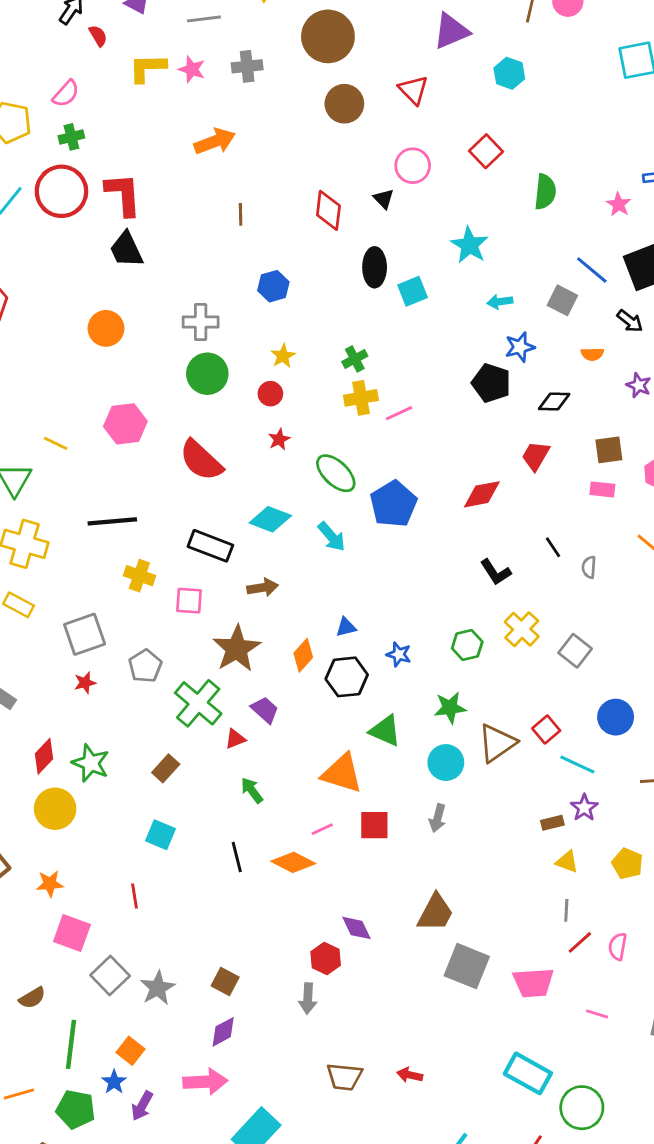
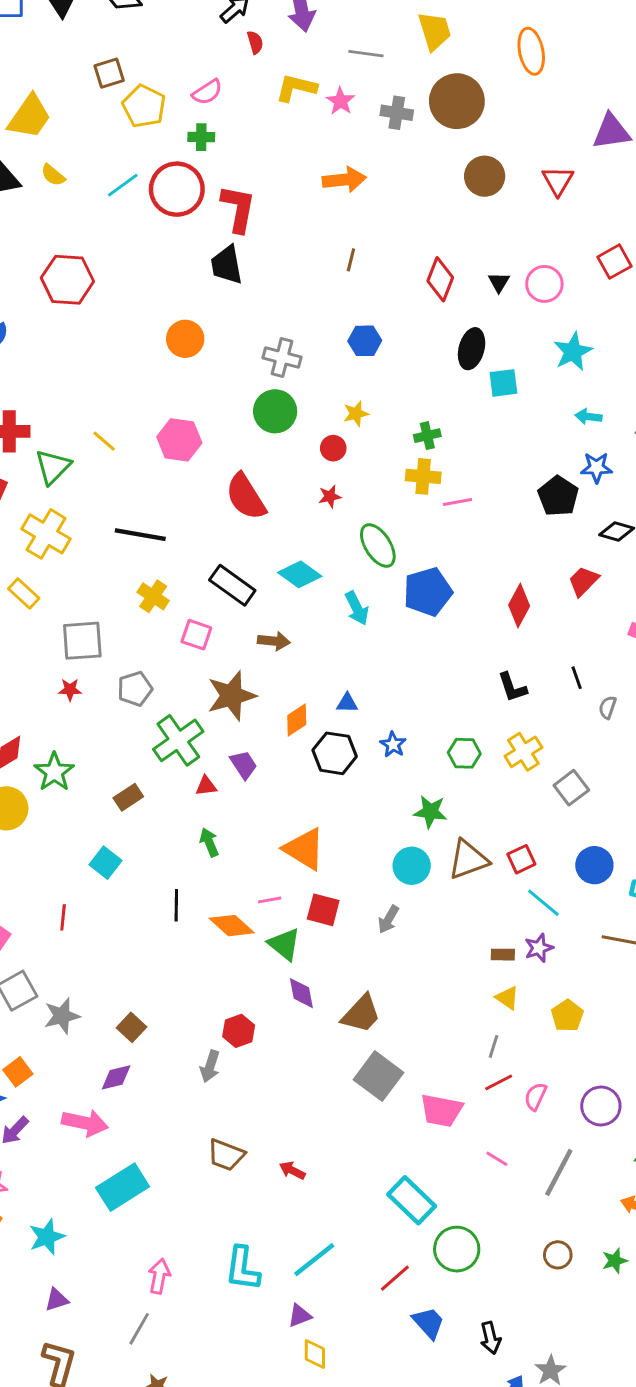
brown circle: (328, 36) -> (457, 101), moved
pink circle: (413, 166) -> (544, 284), moved
red diamond: (482, 494) -> (519, 606), turned -66
green triangle: (385, 731) -> (284, 944), moved
purple diamond: (356, 928) -> (301, 993), moved

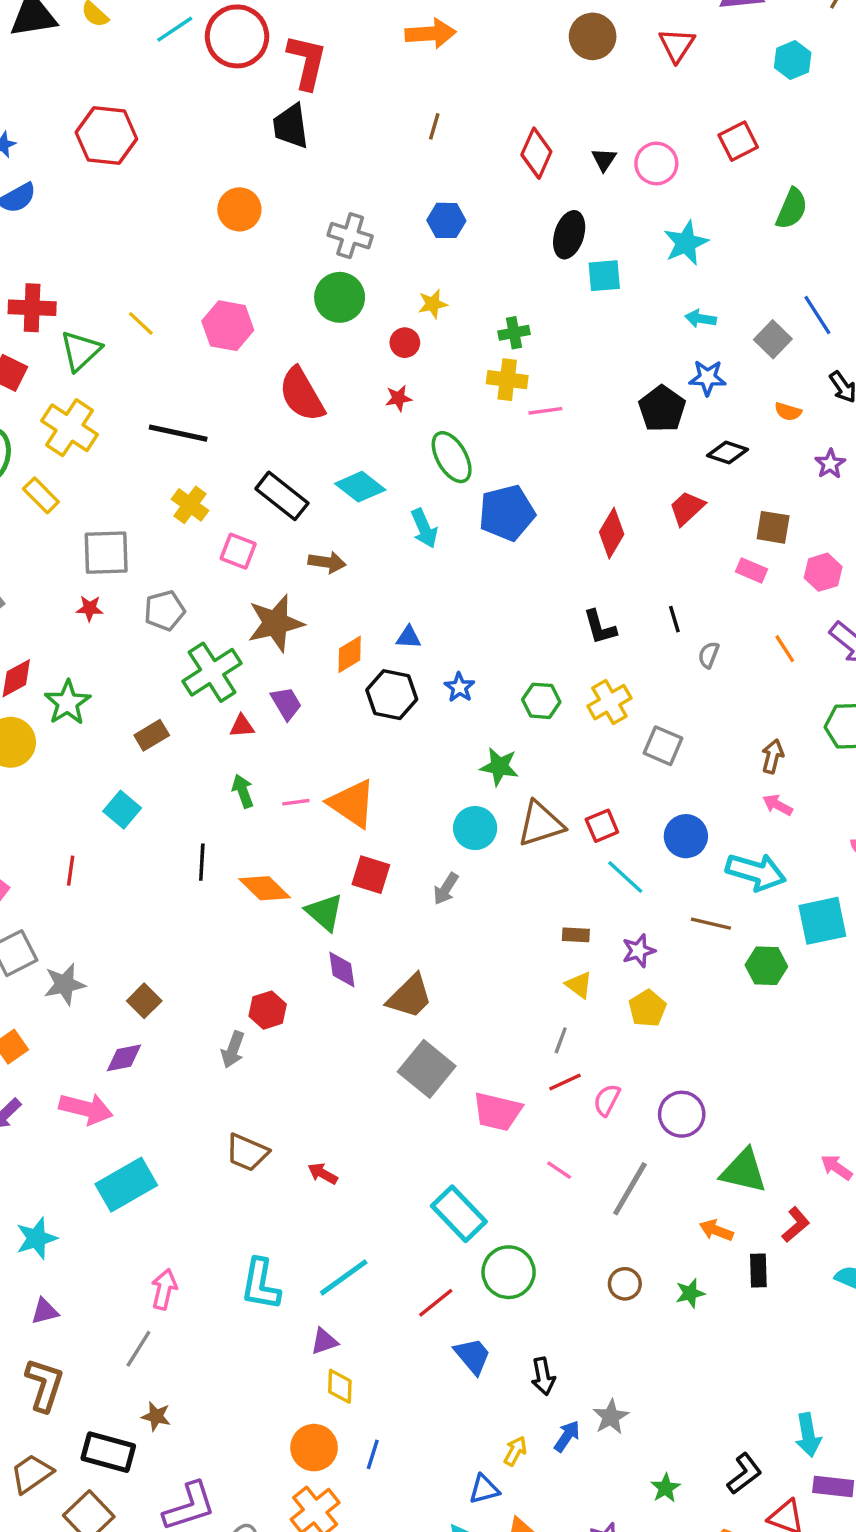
gray square: (571, 788) -> (663, 746), turned -32
pink line: (270, 900) -> (296, 802), moved
purple star: (539, 948) -> (639, 951), moved

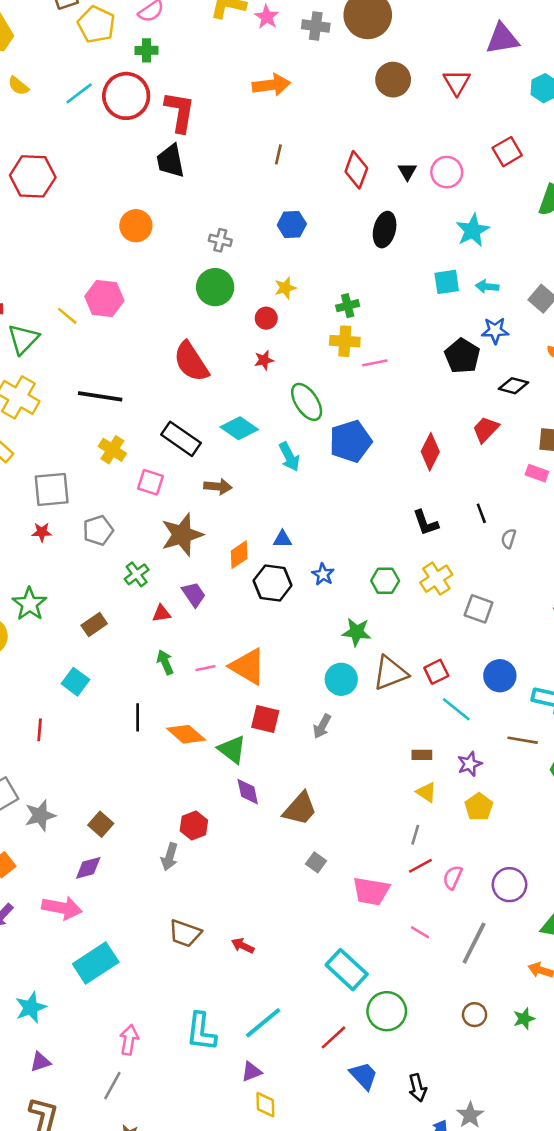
gray cross: (350, 236) -> (220, 240), size x0.7
cyan square: (604, 276) -> (447, 282), moved
pink hexagon: (228, 326) -> (104, 298), moved
green cross: (212, 672) -> (137, 574), size x0.6
gray square: (427, 1069) -> (316, 862), size x0.5

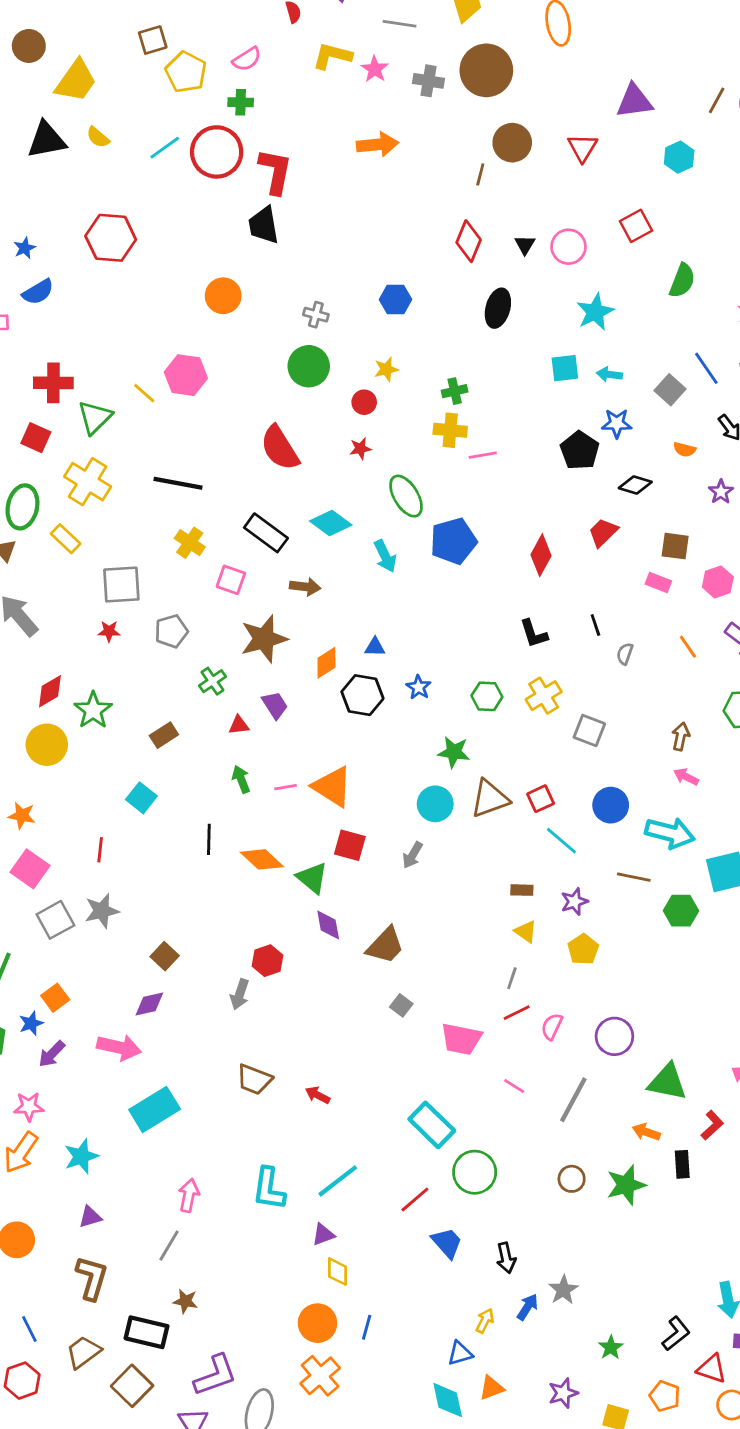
brown line: (278, 154) -> (480, 174), moved
gray star: (40, 815) -> (102, 911), moved
green star: (524, 1019) -> (626, 1185), size x1.6

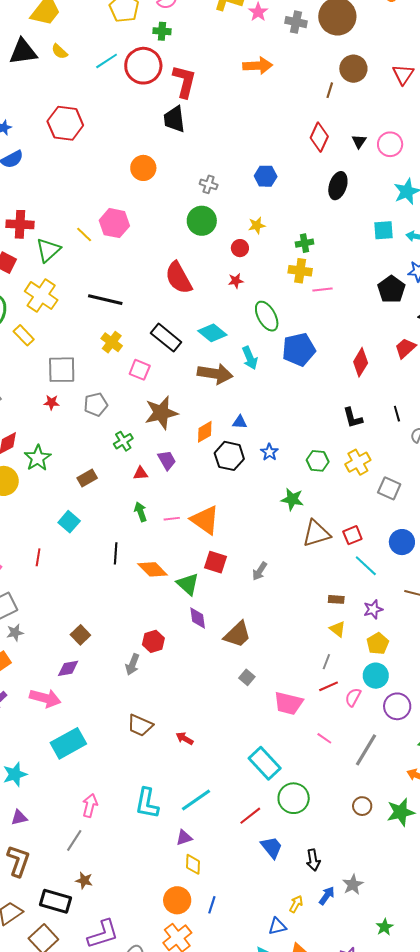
brown arrow: (305, 587) -> (215, 374), moved, size x1.6
cyan circle: (435, 804) -> (376, 676), moved
gray star: (102, 911) -> (15, 633), moved, size x0.7

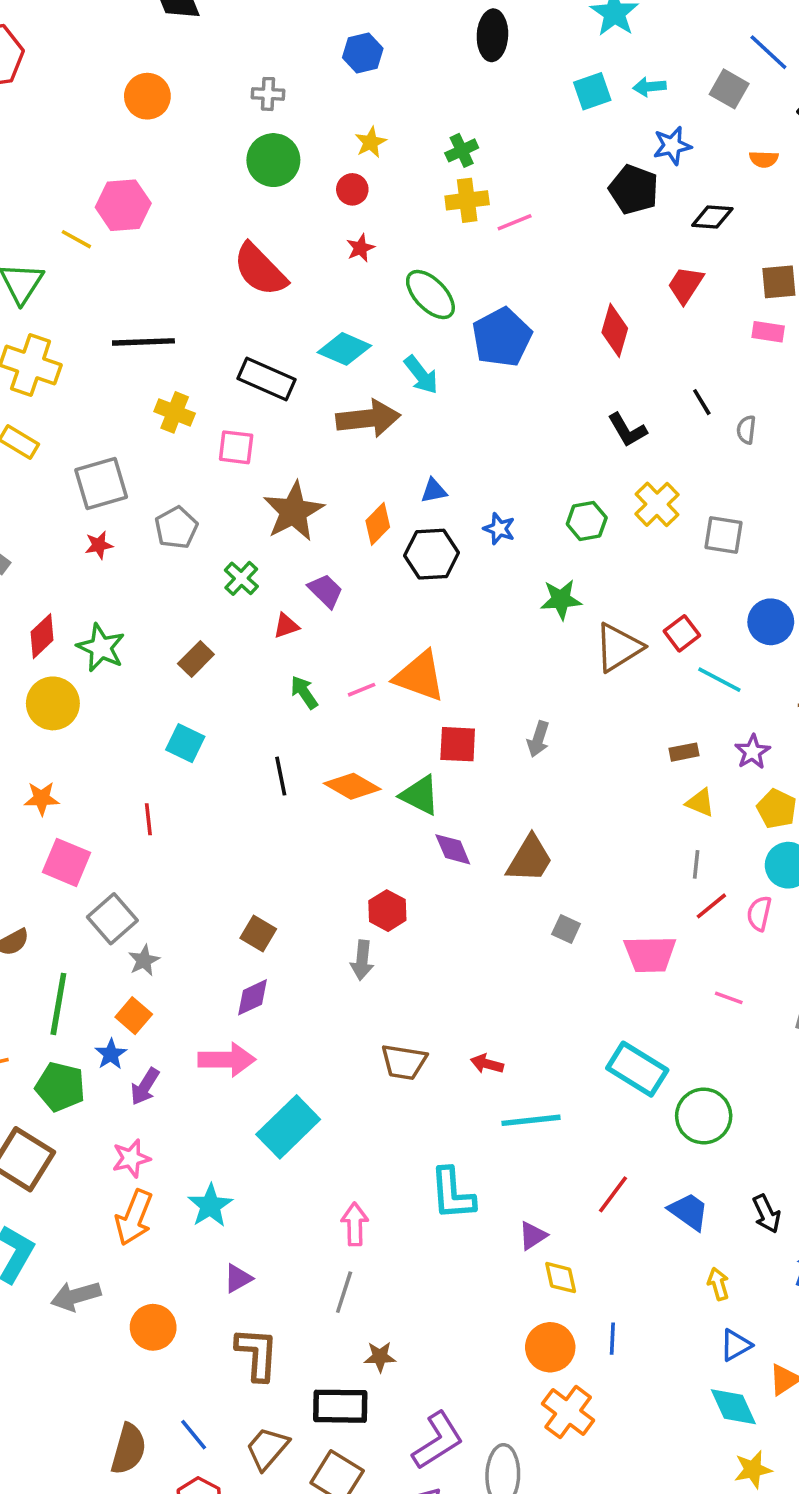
cyan line: (196, 800) -> (531, 1120), moved, turned 44
red line: (250, 816) -> (613, 1194), moved
yellow arrow: (296, 904) -> (718, 1284), moved, turned -30

